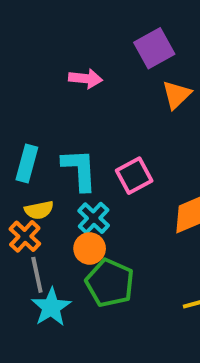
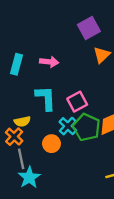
pink arrow: (86, 79) -> (49, 62), moved
cyan rectangle: (27, 164) -> (16, 64), moved
cyan cross: (94, 218) -> (68, 126), moved
green pentagon: (110, 283) -> (87, 127), moved

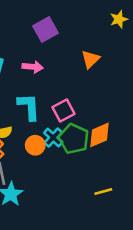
purple square: (89, 28) -> (46, 30), moved
orange circle: (51, 144) -> (35, 145), moved

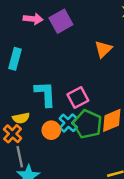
pink arrow: (33, 67) -> (33, 19), moved

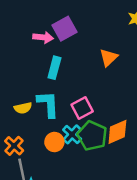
pink arrow: (33, 19) -> (43, 37), moved
cyan rectangle: (15, 59) -> (54, 68), moved
yellow semicircle: (21, 118) -> (23, 108), moved

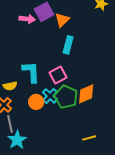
orange triangle: (109, 58) -> (62, 20), moved
cyan rectangle: (54, 68) -> (68, 45), moved
yellow semicircle: (23, 108) -> (10, 86), moved

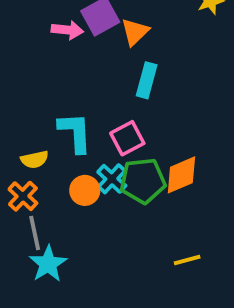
green pentagon: (66, 97) -> (143, 181), turned -30

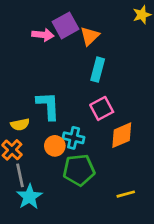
pink square: (127, 138) -> (102, 108), moved
cyan cross: (112, 179) -> (74, 138), turned -30
green pentagon: (143, 181) -> (79, 170), moved

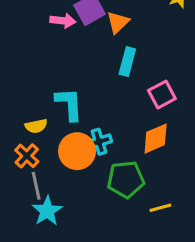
pink square: (102, 108) -> (162, 95), moved
cyan cross: (74, 138) -> (99, 142), turned -30
orange circle: (55, 146) -> (77, 151), size x1.5
green pentagon: (79, 170) -> (126, 179), moved

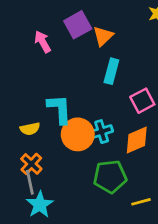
pink arrow: (63, 21) -> (43, 42), moved, turned -125
cyan cross: (99, 142) -> (102, 132), moved
orange circle: (77, 151) -> (78, 134), moved
orange cross: (27, 156) -> (31, 164), moved

